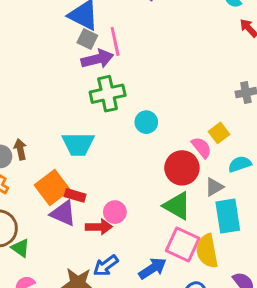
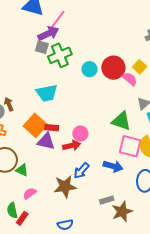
gray square: (87, 39) -> (42, 47), moved
pink line: (115, 41) -> (58, 19), turned 60
red circle: (182, 168) -> (113, 68), moved
blue arrow: (153, 268) -> (113, 166), turned 60

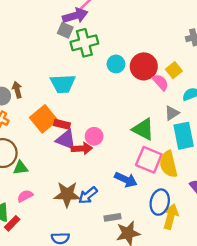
purple triangle: (46, 141) -> (66, 140), moved
green triangle: (22, 170) -> (21, 168), turned -40
blue arrow: (81, 171) -> (88, 195), moved

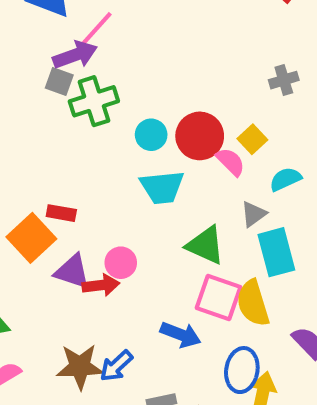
cyan trapezoid: (63, 84) -> (162, 187), moved
red rectangle: (62, 124) -> (61, 213), moved

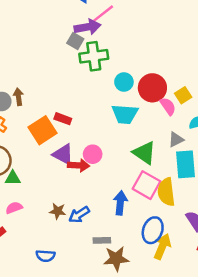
blue arrow: (181, 335) -> (120, 203), turned -115
brown star: (80, 367) -> (58, 211), size x0.6

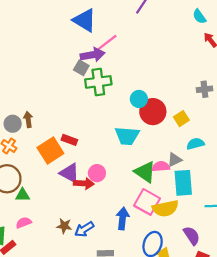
cyan circle: (124, 82) -> (139, 99), moved
pink semicircle: (168, 106) -> (161, 167), moved, turned -60
yellow semicircle: (166, 192) -> (165, 208), turned -95

